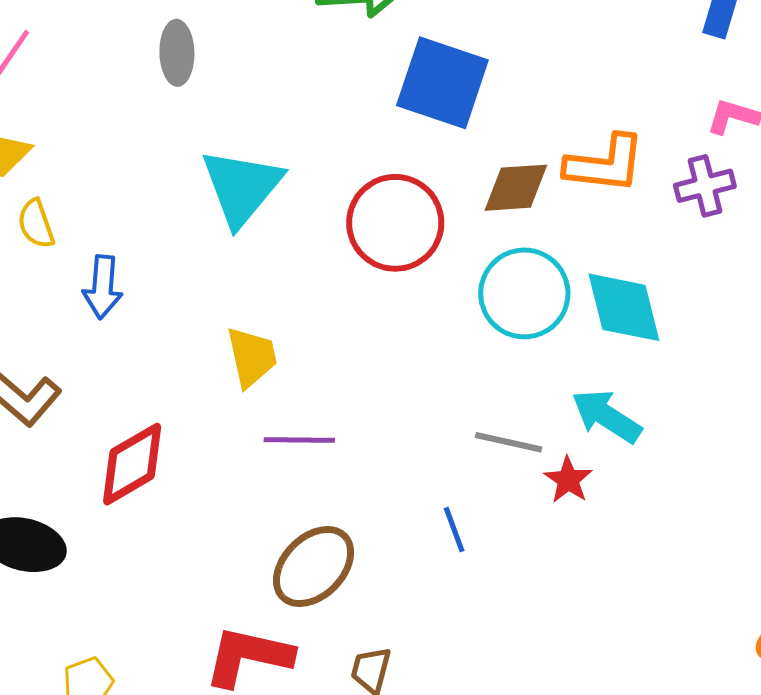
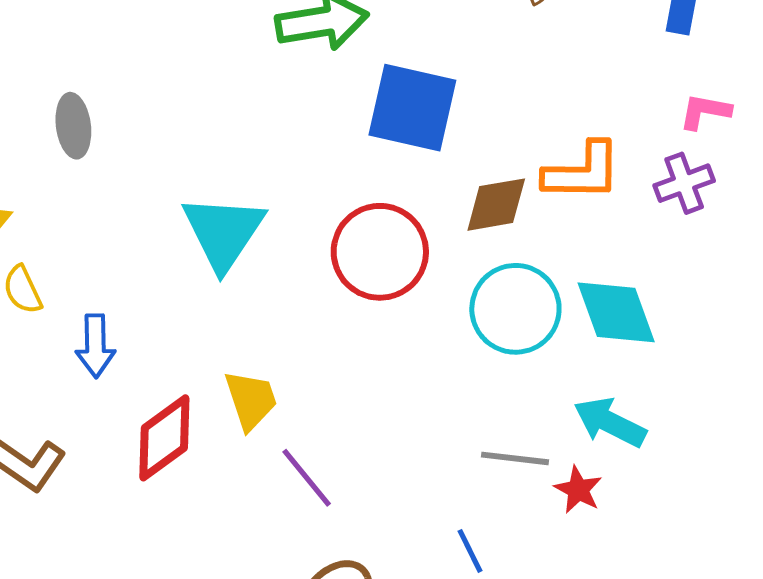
gray ellipse: (177, 53) -> (73, 126), moved
purple line: (299, 440) -> (307, 478), turned 56
red diamond: (132, 464) -> (164, 438), moved

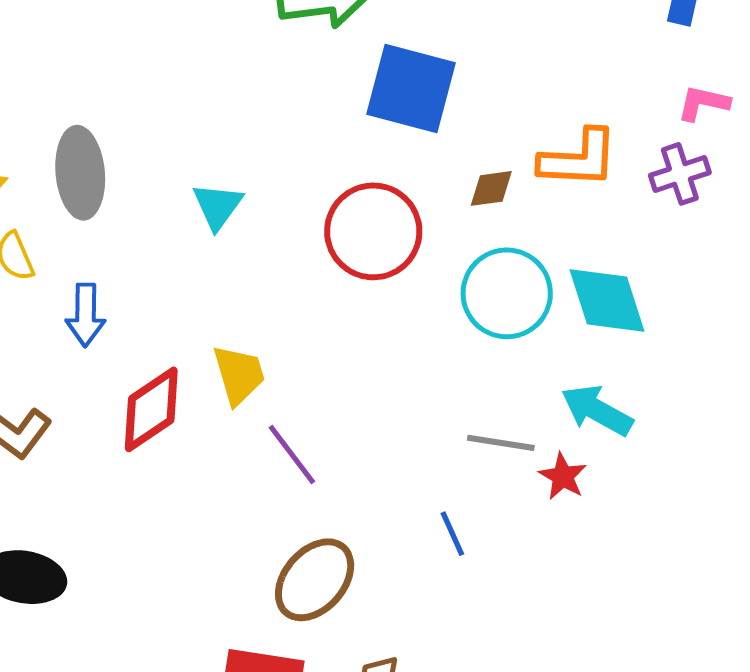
gray ellipse: (73, 126) -> (80, 173), moved, size x1.4
brown diamond: (496, 205) -> (491, 188), size x0.7
cyan triangle: (223, 232) -> (218, 206), size x0.6

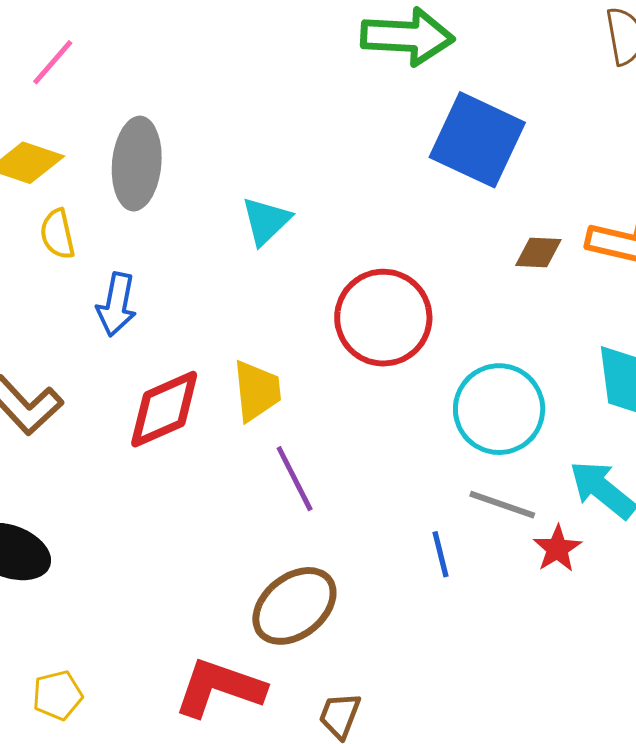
red circle: (373, 231) -> (383, 318), moved
cyan circle: (507, 293) -> (499, 409), moved
blue line: (452, 534) -> (441, 554), moved

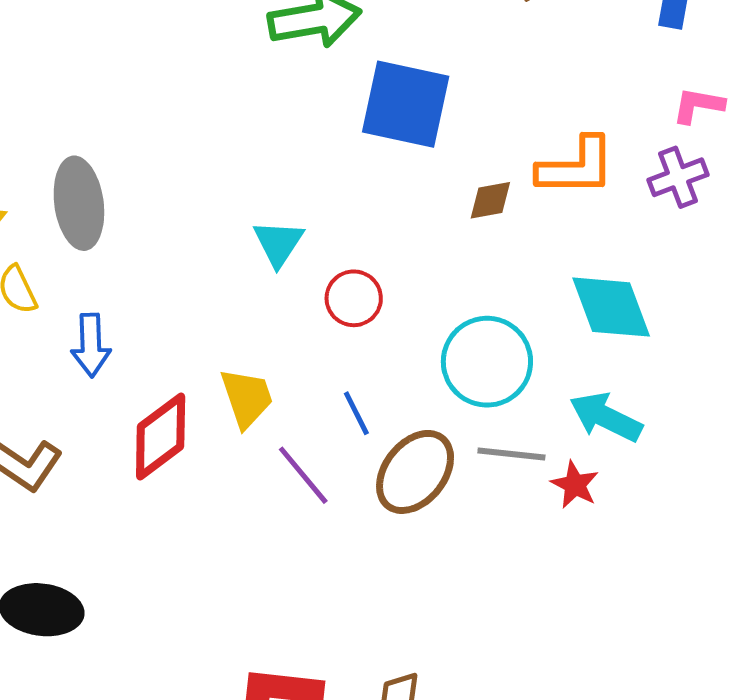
cyan triangle: (266, 221) -> (278, 243), moved
red circle: (383, 318) -> (354, 298), size x0.6
blue line: (441, 554) -> (356, 413), moved
brown ellipse: (294, 606) -> (415, 472), moved

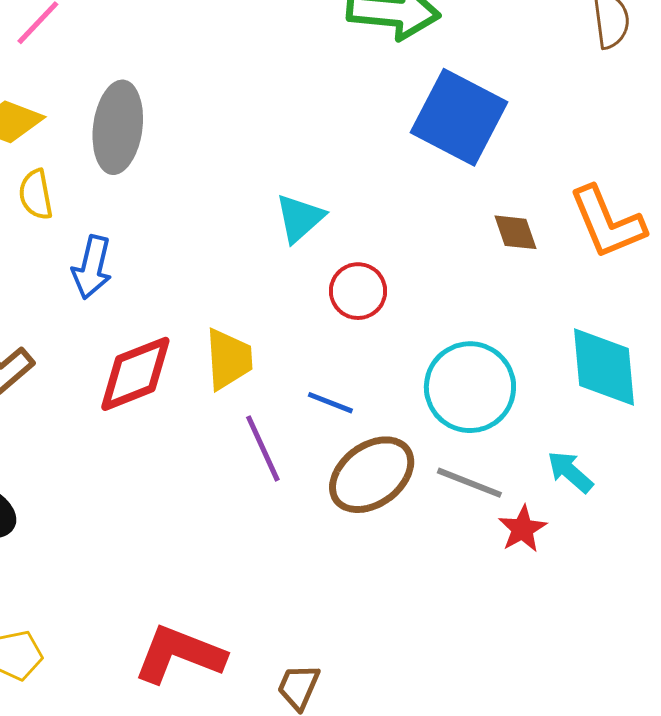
orange L-shape: (576, 167) -> (607, 222), turned 52
brown diamond: (490, 200) -> (516, 232), turned 66
blue line: (356, 413) -> (330, 403), turned -57
cyan arrow: (606, 417) -> (570, 472), size x0.7

